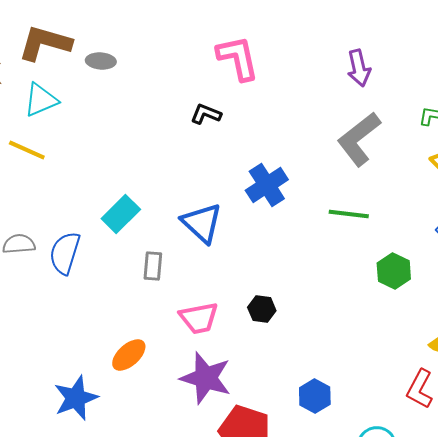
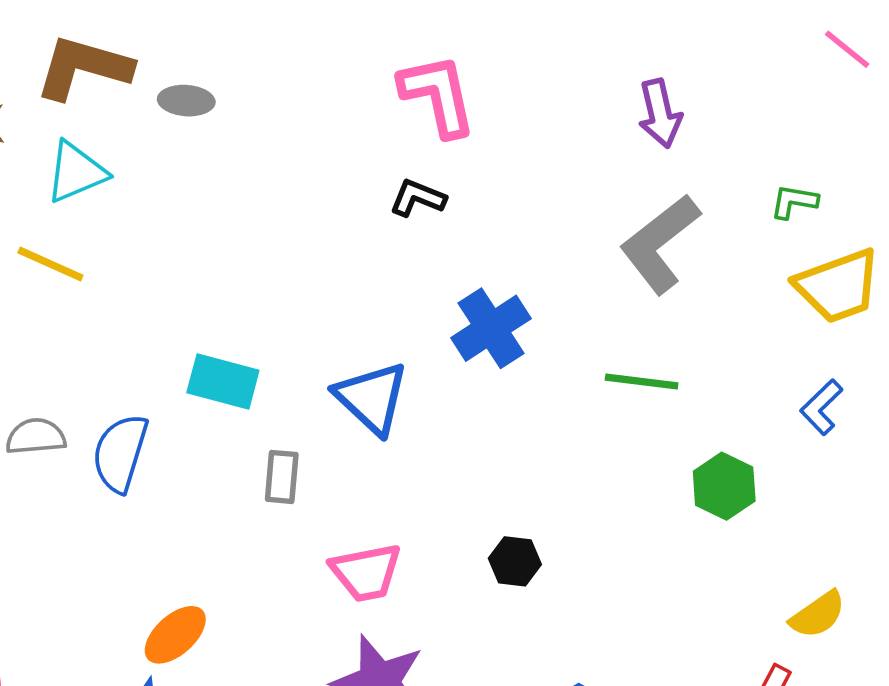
black L-shape: (206, 114) -> (418, 198), moved
cyan rectangle: (121, 214) -> (223, 381), turned 60
black hexagon: (262, 309) -> (515, 561), moved
orange ellipse: (129, 355) -> (175, 635), moved

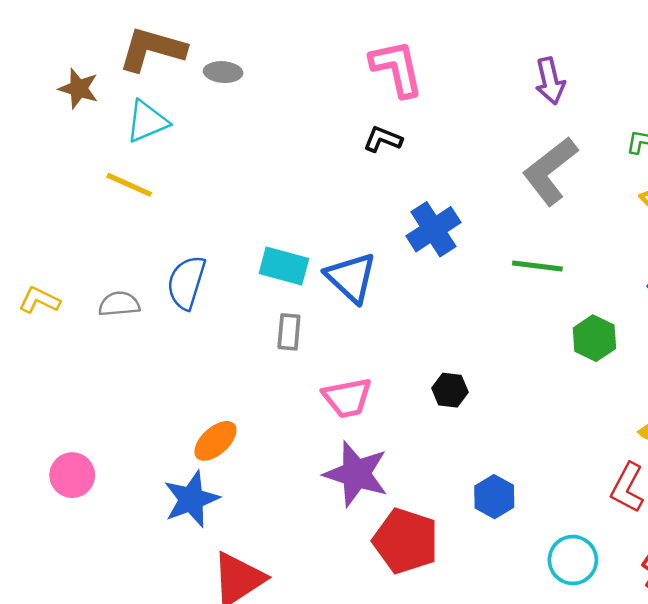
cyan rectangle: (223, 381) -> (284, 266), moved
blue semicircle: (120, 453) -> (186, 282), moved

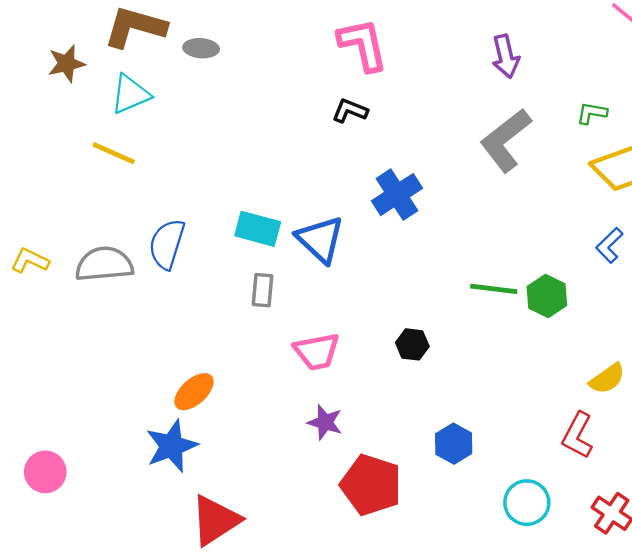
brown star: (79, 89) -> (67, 64), turned -30
green line: (537, 266) -> (494, 289), moved
gray semicircle: (119, 304) -> (104, 264), size x1.5
purple star: (356, 474) -> (325, 422), size x0.6
pink circle: (72, 475) -> (45, 472), moved

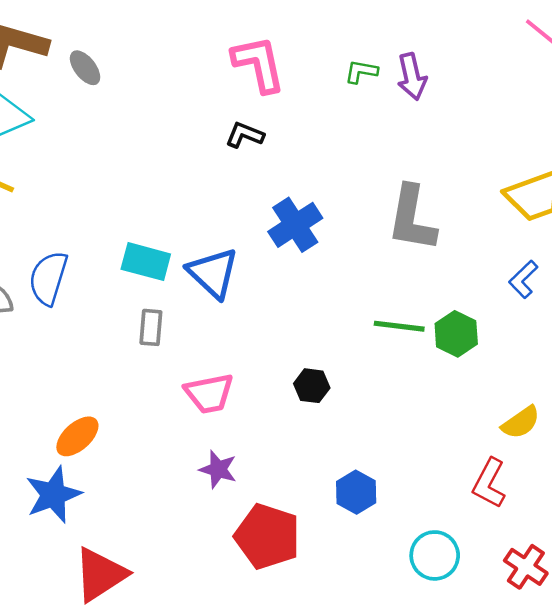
gray ellipse: (201, 48) -> (85, 68), turned 48
green L-shape: (592, 113) -> (361, 72), moved
gray L-shape: (506, 140) -> (412, 218), moved, turned -42

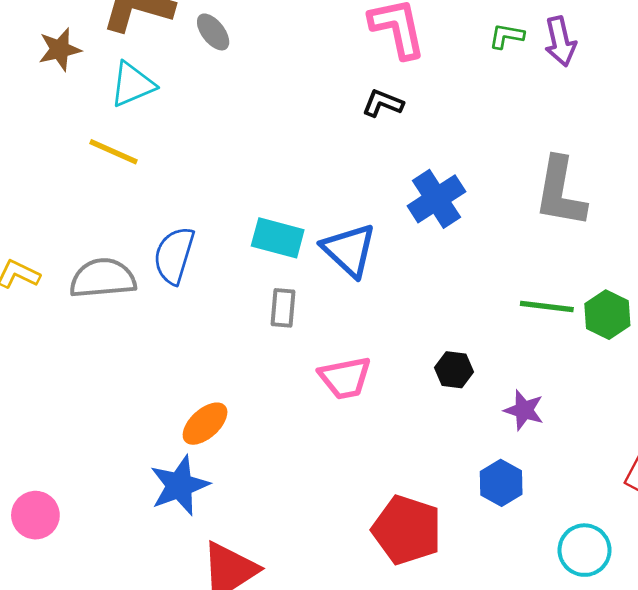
purple star: (218, 469) -> (524, 410), moved

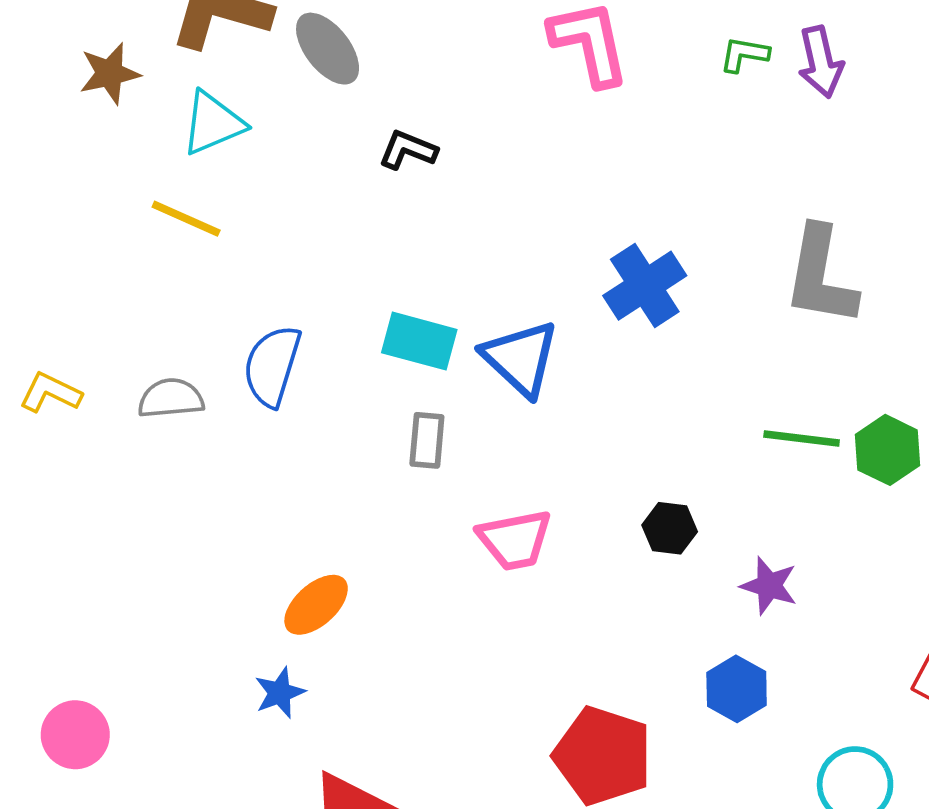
gray ellipse: (213, 32) -> (328, 49), size x1.4
black L-shape: (383, 103) -> (408, 150), moved
gray semicircle: (103, 278) -> (171, 398), size x0.7
blue star: (179, 485) -> (280, 693), size x0.6

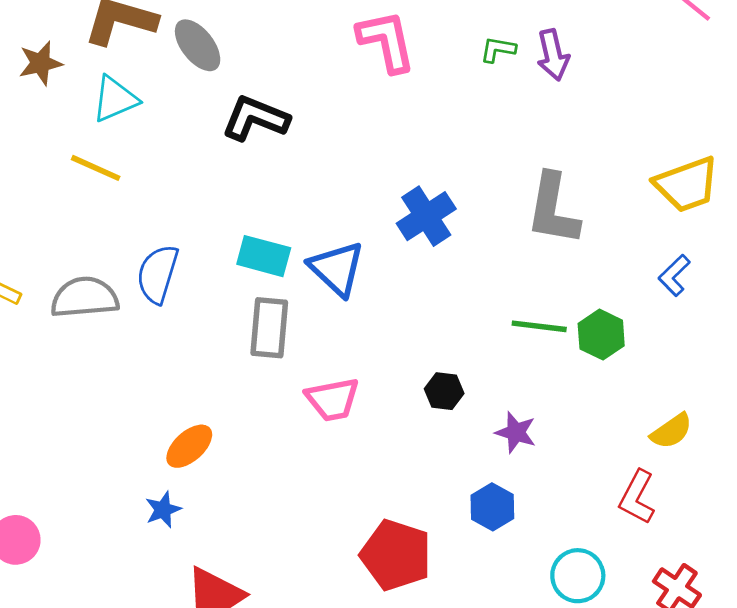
black L-shape: (408, 150) -> (255, 118), size x1.6
gray semicircle: (171, 398) -> (85, 297), size x1.4
gray rectangle: (427, 440) -> (269, 328), size x1.5

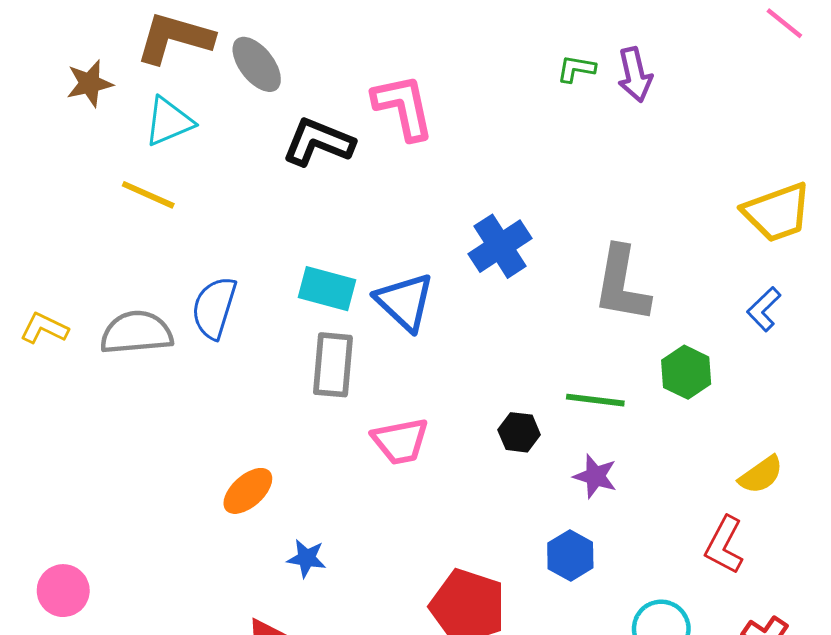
pink L-shape: (386, 41) -> (403, 107), moved
gray L-shape: (553, 209) -> (622, 284), moved
green line: (539, 326) -> (595, 400), moved
blue star: (163, 510) -> (307, 558), moved, turned 30

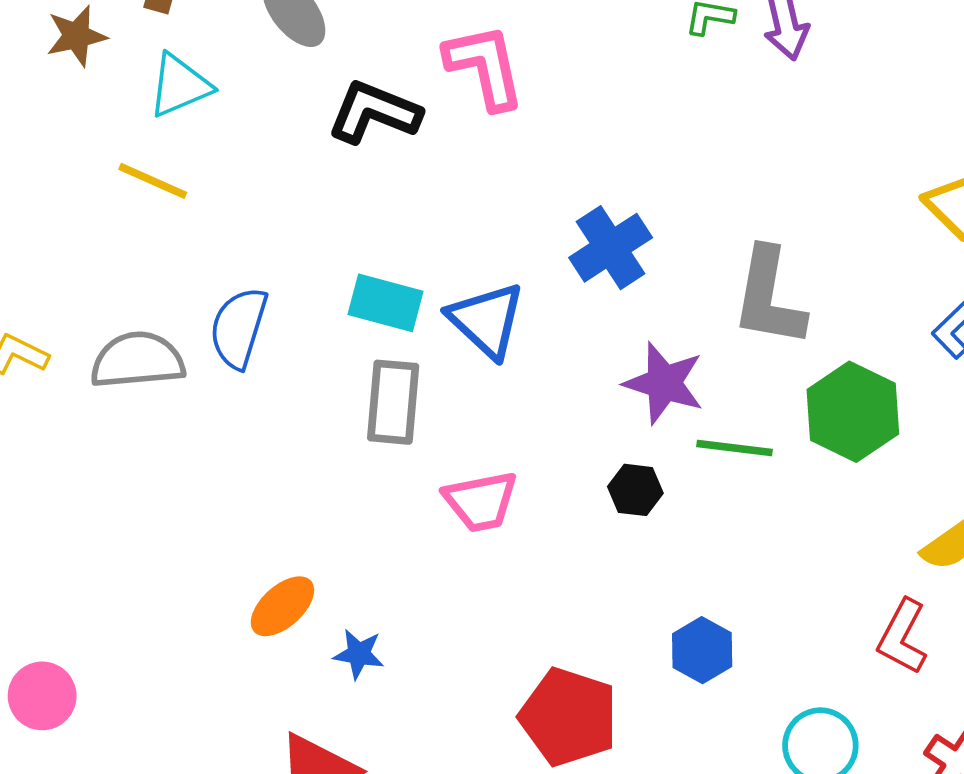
green hexagon: (686, 372) -> (853, 412), size x1.4
purple star: (595, 476) -> (664, 383), moved, size x1.4
orange ellipse: (248, 491) -> (282, 606), moved

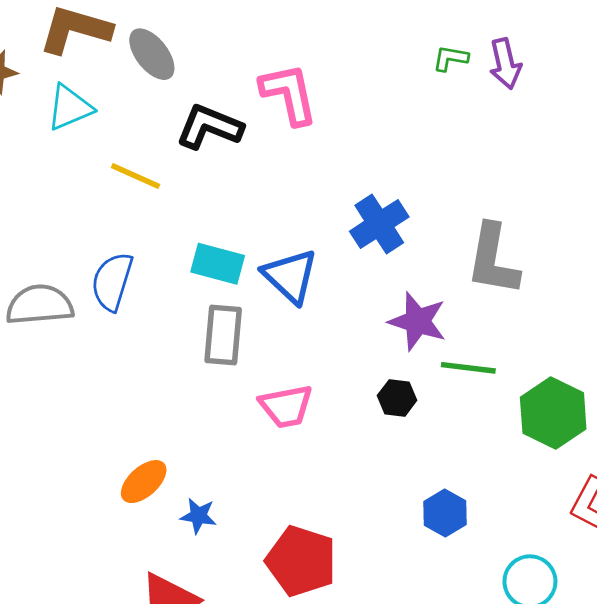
yellow line: (153, 181) -> (135, 176), moved
green hexagon: (853, 412) -> (553, 413), moved
red pentagon: (569, 717) -> (301, 561), moved

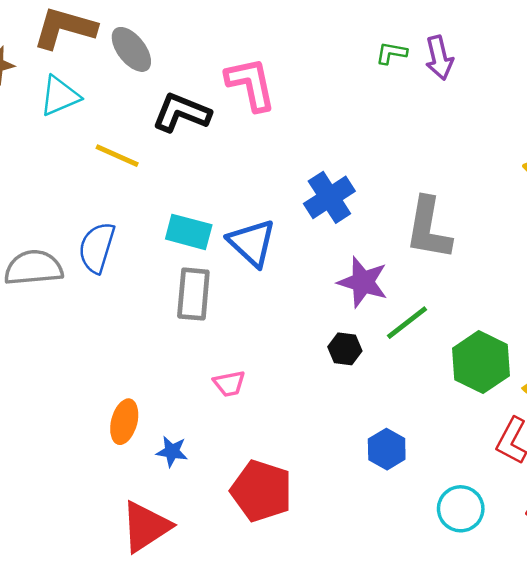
green line: (468, 368) -> (407, 323), turned -45
pink trapezoid: (286, 406) -> (229, 383), moved, size x0.7
orange ellipse: (144, 482) -> (124, 422), turned -33

